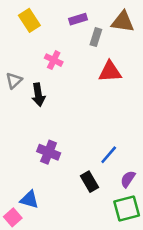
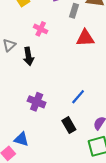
blue line: (109, 155) -> (78, 97), moved

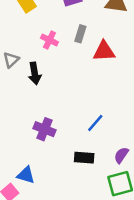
gray rectangle: (74, 11) -> (80, 34), moved
black rectangle: (69, 125) -> (84, 158), turned -56

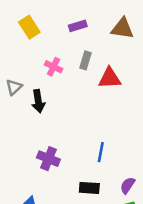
blue line: (95, 123) -> (101, 152), turned -30

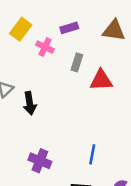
yellow rectangle: (29, 27) -> (21, 29), turned 70
pink cross: (54, 67) -> (45, 47), moved

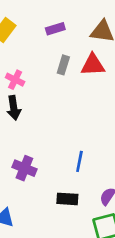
pink cross: (45, 47) -> (15, 80), moved
red triangle: (101, 80) -> (93, 65), moved

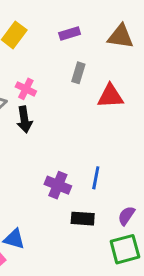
red triangle: (93, 65) -> (110, 96), moved
purple cross: (24, 168) -> (58, 185), moved

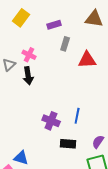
purple rectangle: (70, 34) -> (54, 25), moved

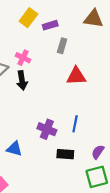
yellow rectangle: (21, 18) -> (28, 18), moved
red triangle: (87, 60) -> (76, 76), moved
blue triangle: (21, 158) -> (14, 149), moved

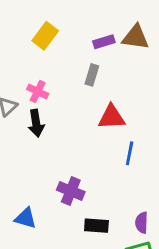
purple rectangle: (50, 25) -> (104, 42), moved
blue line: (75, 124) -> (130, 153), moved
purple semicircle: (98, 152) -> (142, 223), turned -32

